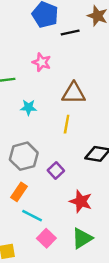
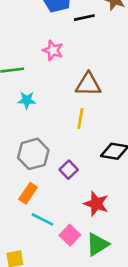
cyan star: (28, 107) -> (27, 100), moved
pink square: (46, 238) -> (70, 235), moved

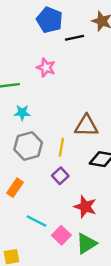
brown triangle: (88, 84) -> (86, 126), moved
yellow line: (80, 119) -> (61, 147), moved
gray hexagon: (33, 154) -> (28, 146), moved
orange rectangle: (28, 193) -> (15, 188), moved

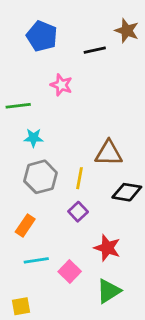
blue pentagon: (50, 20) -> (42, 36), moved
cyan line: (36, 221) -> (36, 260), moved, turned -36
pink square: (61, 235) -> (70, 272), moved

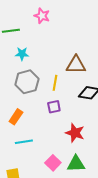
purple square: (78, 212) -> (54, 107), turned 32
pink square: (70, 272) -> (53, 163), moved
green triangle: (109, 291) -> (76, 164), turned 30

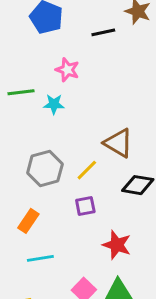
cyan star: (22, 54) -> (54, 104), moved
brown triangle: (76, 65) -> (118, 143), turned 30
yellow line: (55, 83) -> (87, 170), turned 35

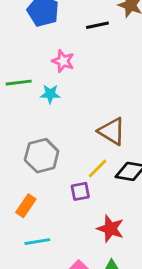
yellow line: (87, 170) -> (97, 169), moved

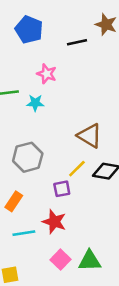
red star: (110, 229) -> (54, 222), moved

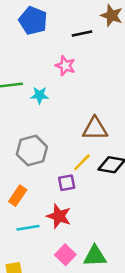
pink star: (47, 74) -> (65, 66), moved
brown triangle: (90, 136) -> (95, 129), turned -32

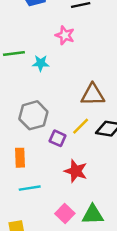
purple square: (67, 183) -> (58, 138), moved, turned 35
orange rectangle: (18, 196) -> (20, 158), turned -36
red star: (59, 216) -> (76, 171), moved

